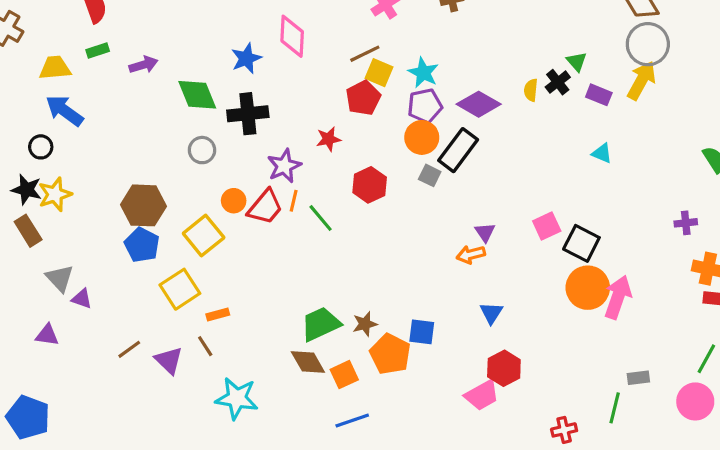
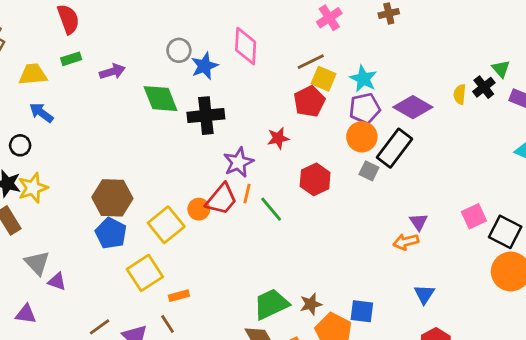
blue arrow: (64, 111) -> (41, 113), size x0.7
gray circle: (202, 150) -> (179, 50), moved
orange circle: (234, 201) -> (199, 209), moved

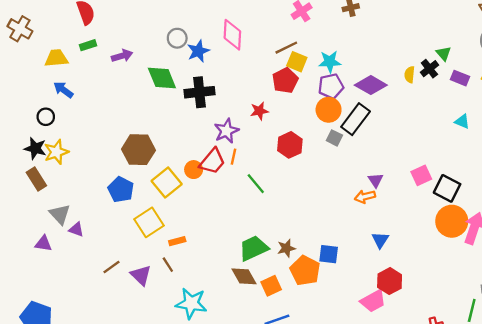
cyan star: (363, 79) -> (330, 62), turned -30
brown hexagon: (112, 198) -> (138, 150), moved
green line: (271, 209) -> (256, 184), moved
purple triangle: (26, 314) -> (43, 244), moved

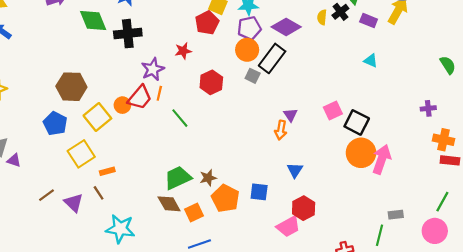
orange arrow: (365, 197) -> (281, 130), turned -66
blue square: (329, 254) -> (259, 192), moved

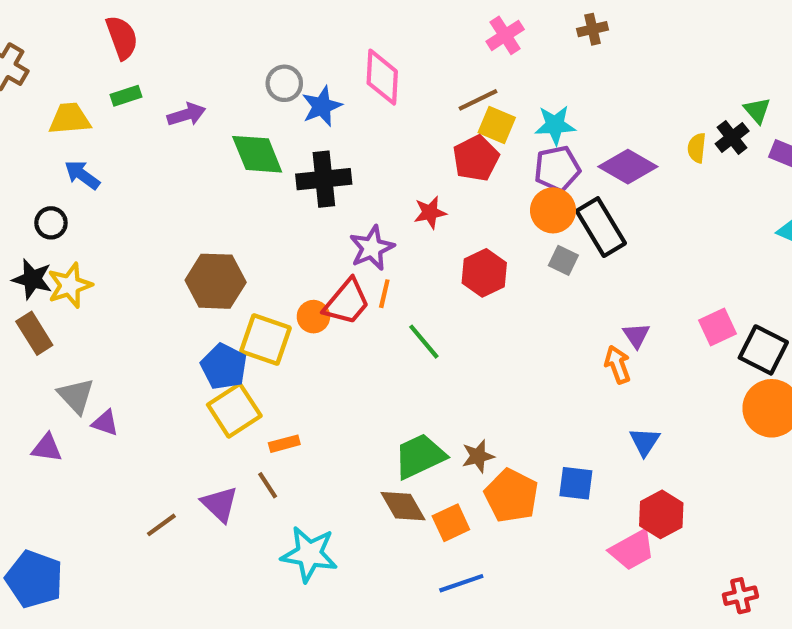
black rectangle: (272, 58) -> (601, 227), turned -68
yellow square: (97, 117) -> (266, 340), turned -32
blue pentagon: (55, 124) -> (224, 367), moved
orange arrow: (281, 130) -> (618, 365), turned 150
brown line: (46, 195) -> (161, 525), moved

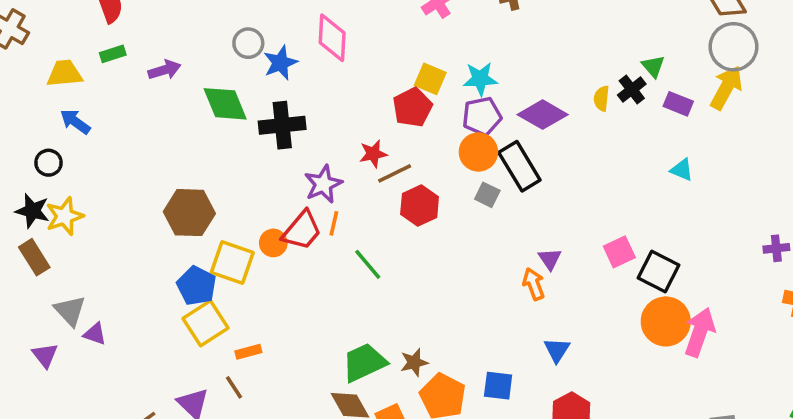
brown line: (478, 100) -> (395, 173), moved
purple triangle: (47, 448) -> (45, 355), turned 44

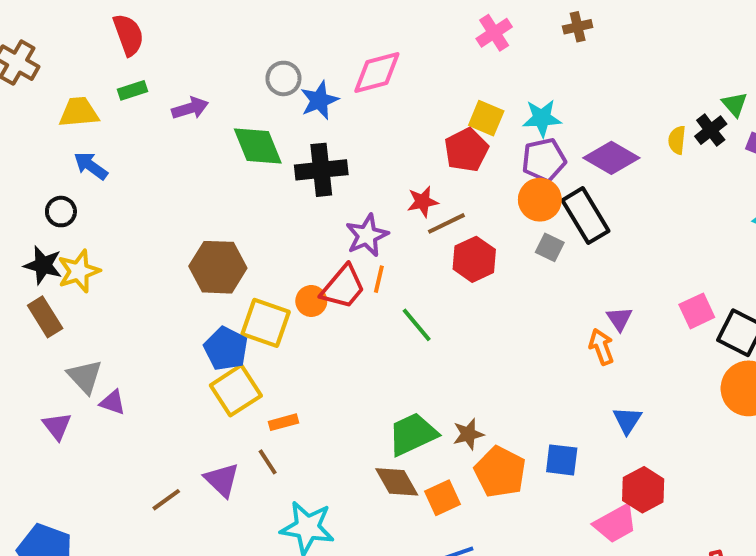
pink diamond: (332, 38) -> (377, 72), turned 72

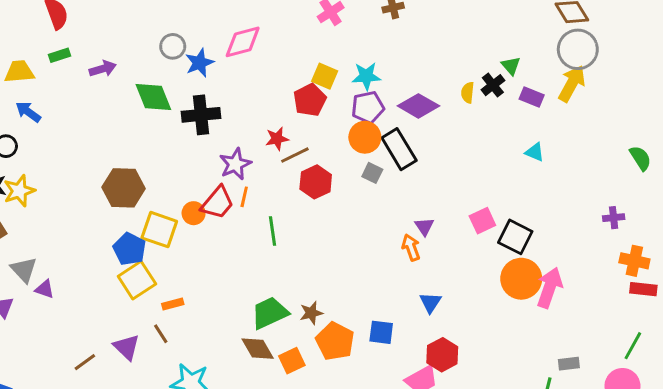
green line: (417, 325) -> (272, 231), turned 32

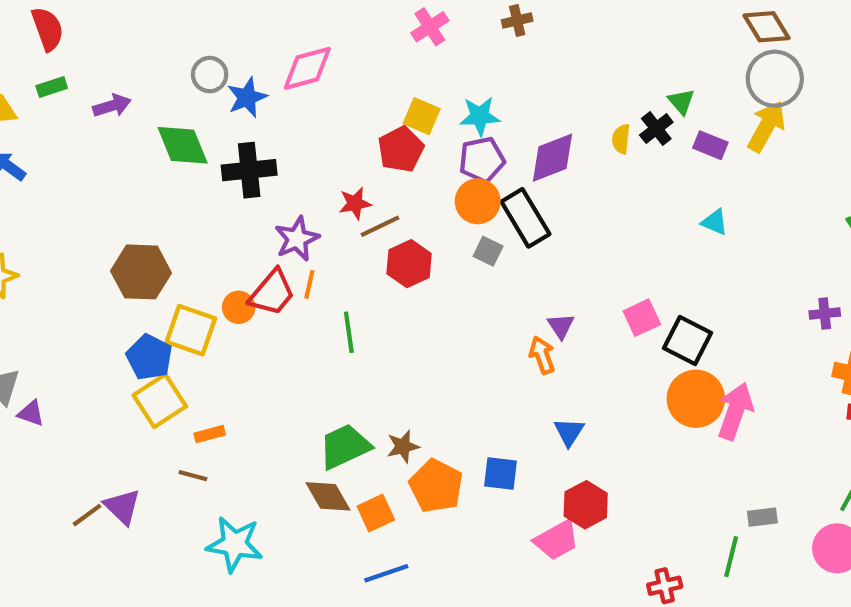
purple diamond: (418, 106) -> (552, 158), turned -51
brown line: (161, 334) -> (193, 476), turned -42
purple triangle: (127, 347) -> (122, 507), moved

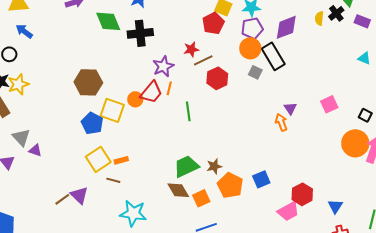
black square: (688, 341) -> (365, 115), moved, size x0.6
yellow square: (160, 401) -> (98, 159), moved
blue triangle: (569, 432) -> (335, 206), moved
blue square: (501, 474) -> (261, 179), turned -30

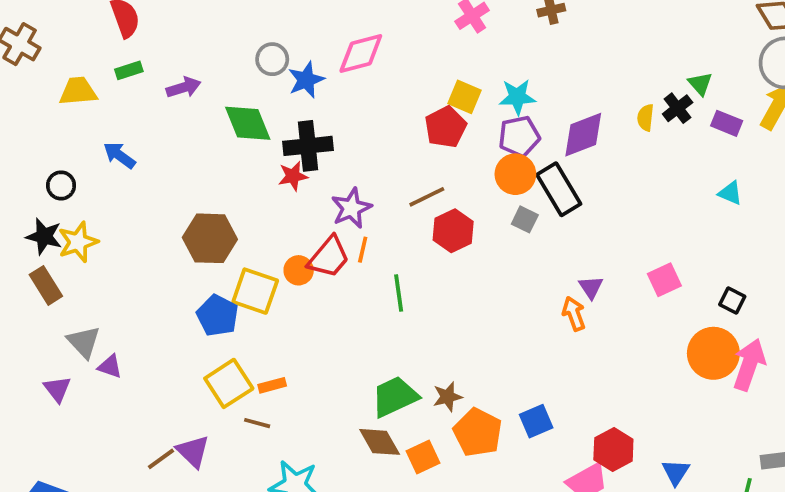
blue arrow: (24, 31) -> (119, 155), moved
red star: (191, 49) -> (293, 176), moved

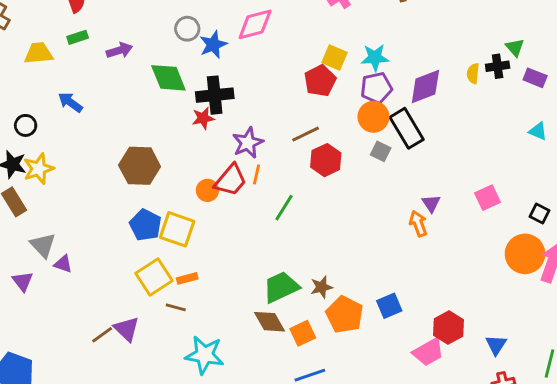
black cross: (678, 108) -> (498, 66), turned 30
yellow square: (255, 291) -> (177, 229), moved
green line: (399, 293) -> (284, 208), turned 40

